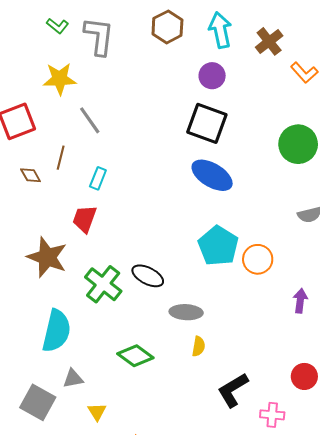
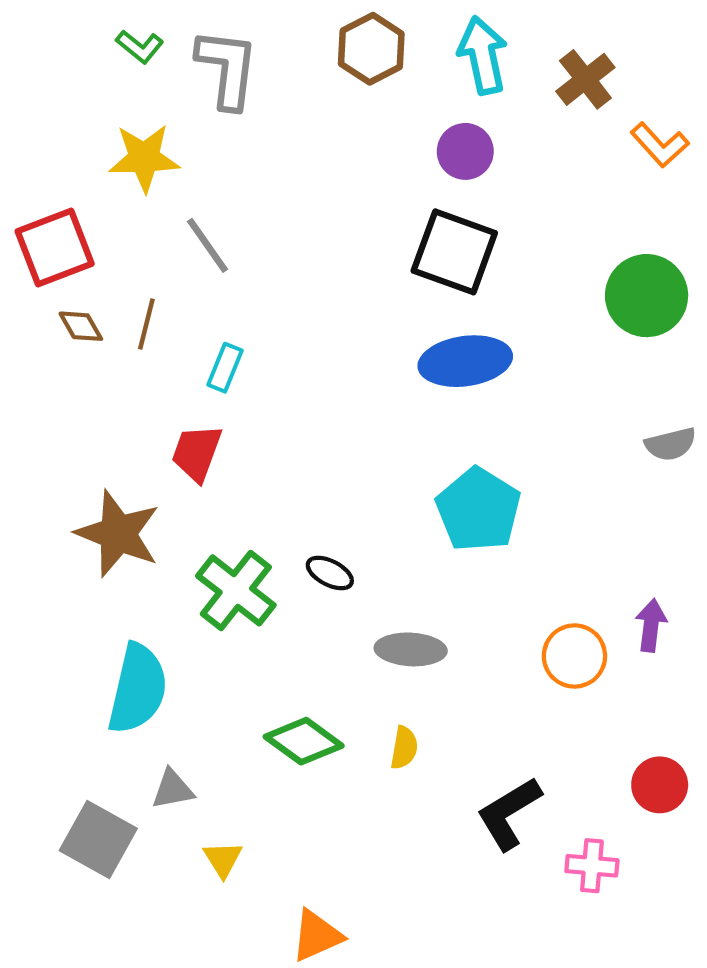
brown diamond: (31, 175) -> (81, 326), moved
blue ellipse: (212, 175) -> (465, 361), turned -39
orange circle: (258, 259) -> (574, 656), moved
black ellipse: (148, 276) -> (330, 573), size x0.7
yellow semicircle: (199, 346) -> (404, 748), moved

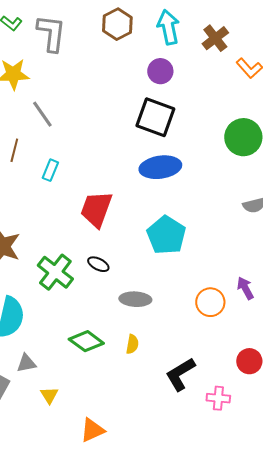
red trapezoid: (197, 453) -> (96, 209), moved, size x1.4
purple arrow: (651, 625) -> (245, 288), turned -35

